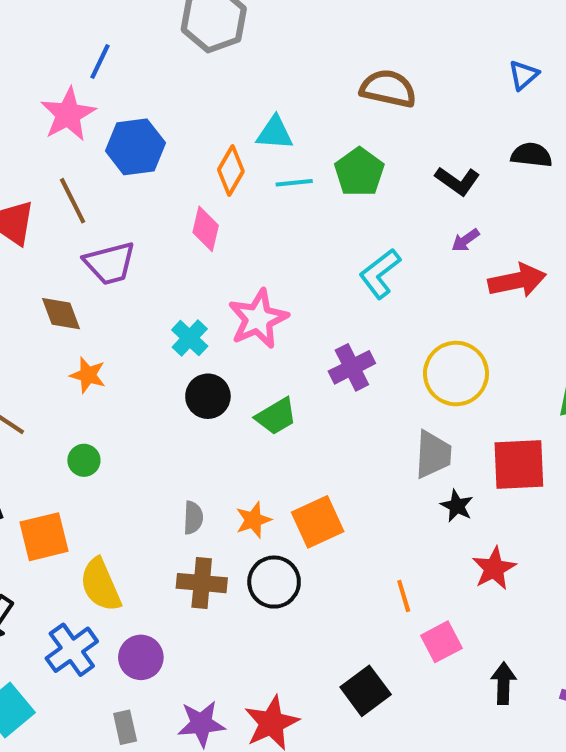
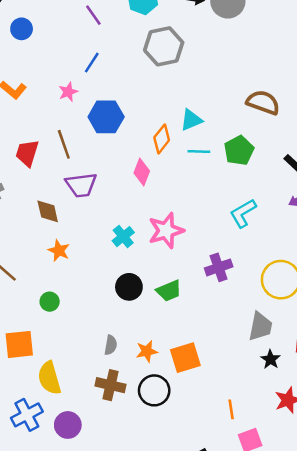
pink star: (68, 114) -> (68, 92), size x0.6
cyan triangle: (275, 133) -> (191, 120), turned -35
black circle: (208, 396) -> (129, 287), moved

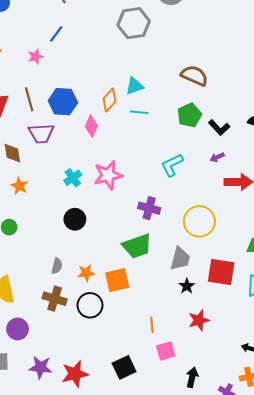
gray hexagon: (164, 46) -> (134, 23), moved
blue hexagon: (106, 117) -> (63, 102), moved
green pentagon: (239, 150) -> (189, 115), moved
purple cross: (219, 267) -> (149, 208), turned 30
green trapezoid: (169, 291) -> (137, 246), moved, size x1.4

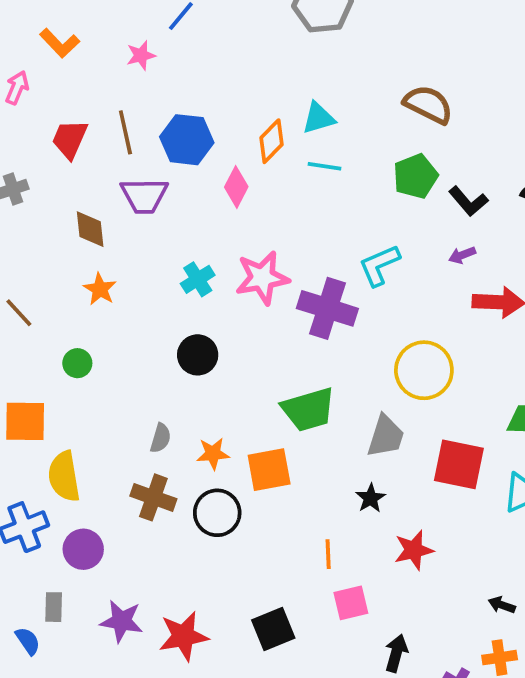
purple cross: (149, 208) -> (327, 308), moved, size x1.4
black star: (187, 286) -> (371, 498), moved

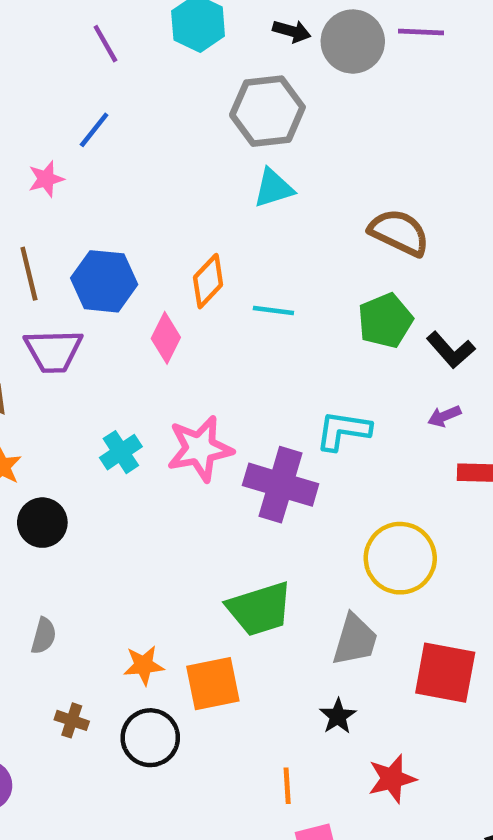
cyan triangle: (318, 118) -> (273, 188), moved
cyan L-shape: (379, 265) -> (343, 431), turned 33
black circle: (198, 355) -> (42, 523), moved
gray semicircle: (160, 438) -> (44, 636), moved
brown cross: (153, 497) -> (72, 720), size x0.6

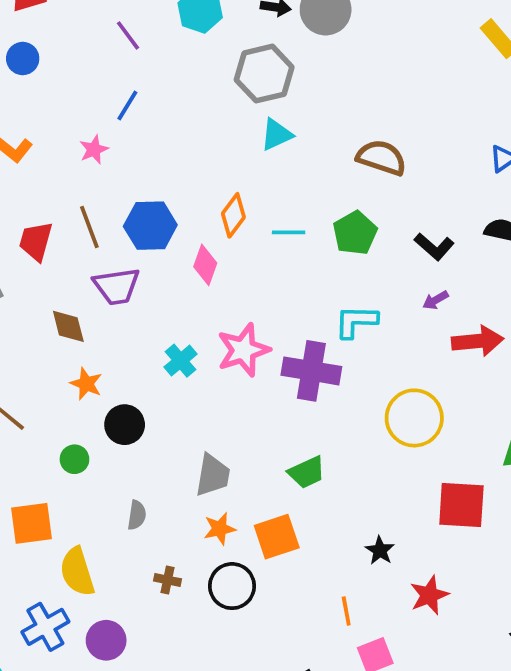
green pentagon: (385, 321) -> (355, 233), moved
green trapezoid: (260, 609) -> (307, 472), size x0.7
gray trapezoid: (355, 640) -> (213, 475), moved

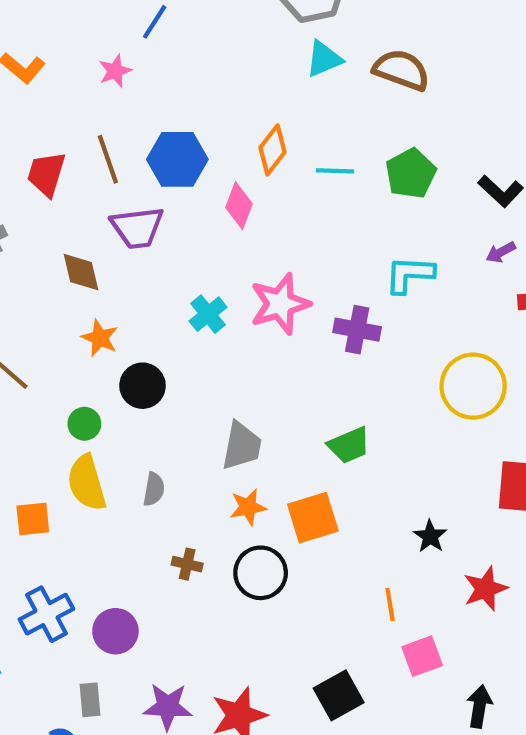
brown semicircle: (381, 158) -> (401, 70), moved
purple cross: (311, 371) -> (357, 330), size x0.7
orange square: (32, 523) -> (33, 519), moved, size x0.7
yellow semicircle: (77, 572) -> (87, 483), moved

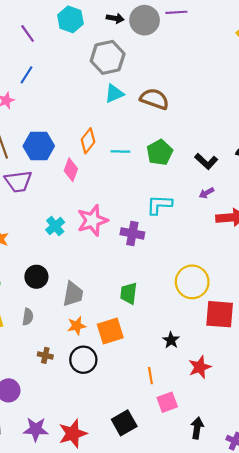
black circle: (143, 386) -> (36, 277), moved
yellow circle: (473, 386) -> (192, 282), moved
green trapezoid: (349, 445) -> (129, 293), turned 120

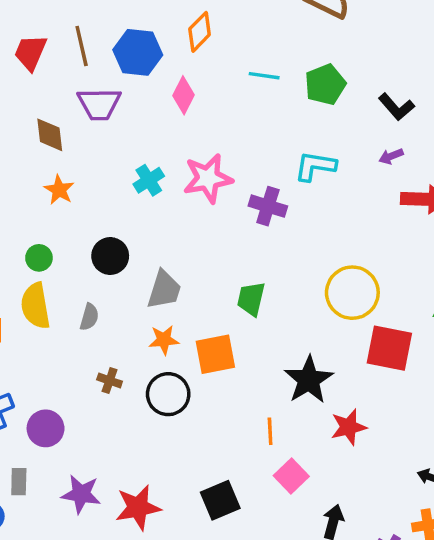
orange diamond: (88, 141) -> (200, 32), moved
black star: (171, 340) -> (309, 380), size x1.8
pink square: (167, 402) -> (291, 476), turned -30

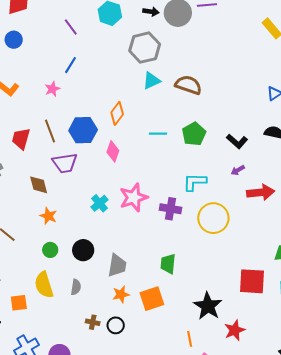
green circle: (39, 258) -> (50, 250), moved
yellow circle: (352, 293) -> (213, 218), moved
black circle: (168, 394) -> (116, 325), moved, size x0.7

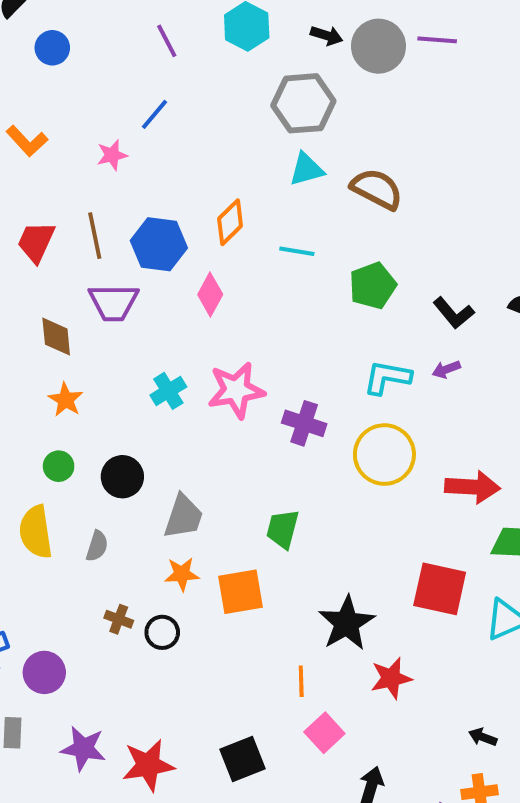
cyan line: (158, 134) -> (297, 251), moved
cyan L-shape: (195, 182) -> (387, 377), moved
red arrow: (261, 192) -> (472, 487), moved

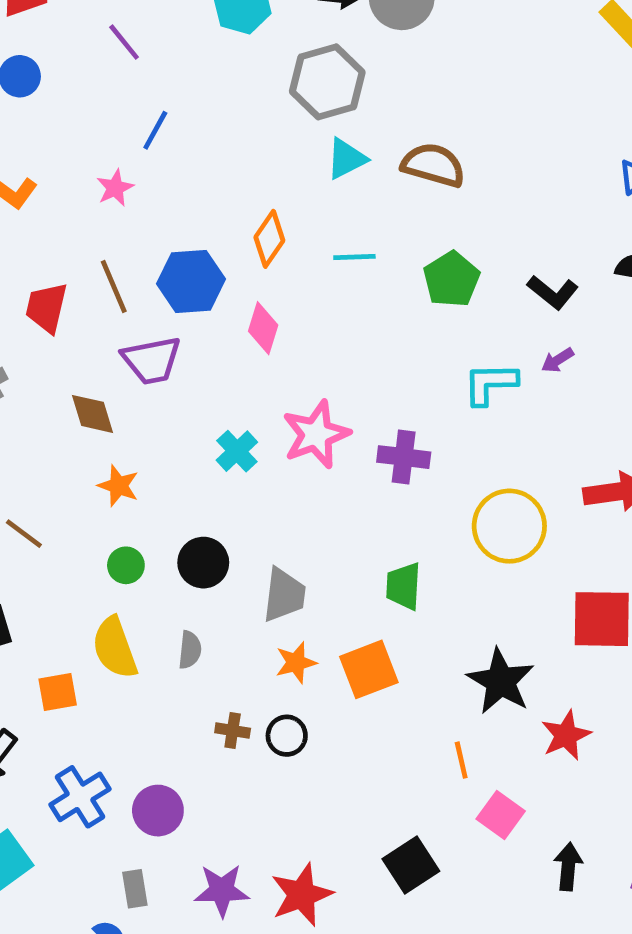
purple line: (167, 41) -> (124, 42), moved
yellow circle: (384, 455) -> (509, 526), moved

